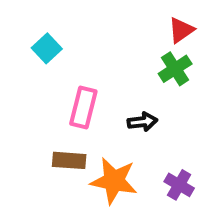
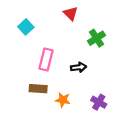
red triangle: (181, 30) -> (71, 13), moved, turned -40
orange star: (114, 181) -> (63, 100), size x0.6

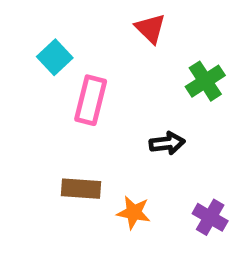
pink rectangle: (46, 59) -> (91, 100), moved

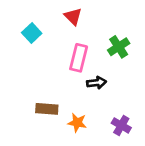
red triangle: (150, 29) -> (73, 16), moved
pink rectangle: (91, 100) -> (79, 58), moved

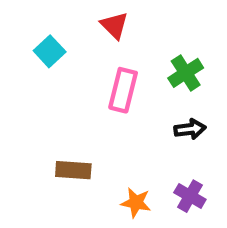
black arrow: (97, 83) -> (190, 129), moved
orange star: (77, 123) -> (136, 203), moved

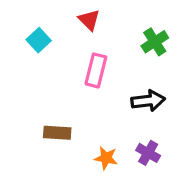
green cross: (186, 73) -> (155, 42), moved
black arrow: (190, 129) -> (148, 101), size x1.4

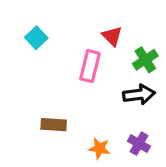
red triangle: (89, 20) -> (112, 36), moved
green cross: (155, 42) -> (145, 60), moved

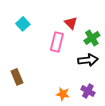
brown rectangle: (54, 125) -> (17, 77), moved, turned 63

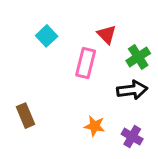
cyan square: (23, 24) -> (47, 36), moved
orange star: (63, 94) -> (95, 126), moved

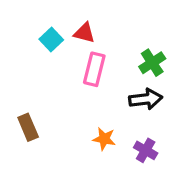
red triangle: (107, 34) -> (84, 33), moved, turned -30

